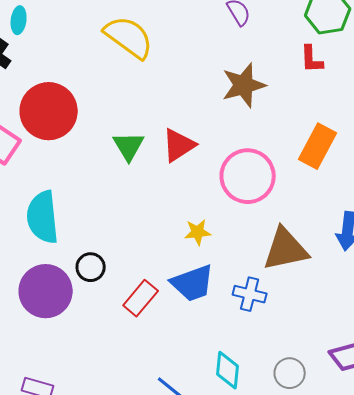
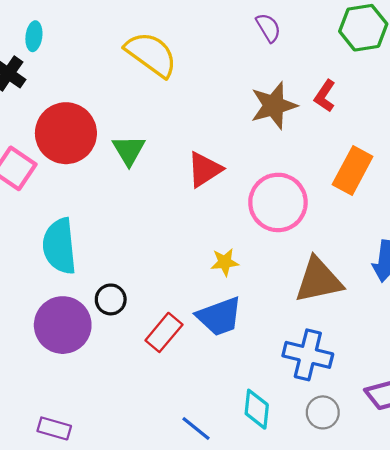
red L-shape: (312, 59) -> (325, 96), moved, turned 36
green triangle: (129, 146) -> (129, 150), moved
blue cross: (250, 294) -> (308, 355), moved, size x1.4

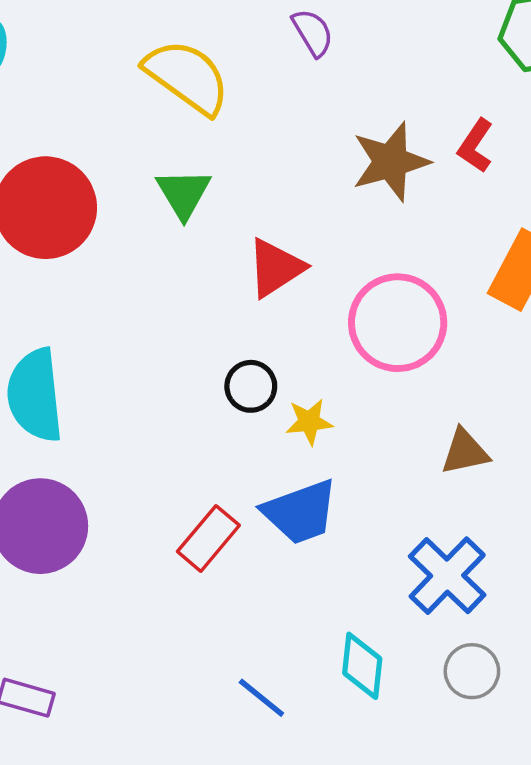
purple semicircle: (268, 28) -> (313, 33), moved
green triangle: (129, 150) -> (184, 194), moved
brown triangle: (318, 280) -> (465, 452), size x0.6
black circle: (111, 299) -> (251, 386), moved
blue cross: (308, 355) -> (447, 576), turned 30

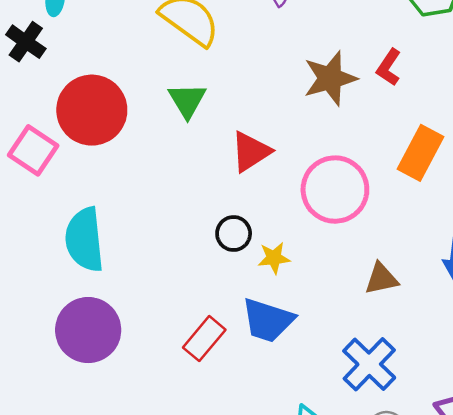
blue trapezoid: (300, 512) -> (268, 320), turned 38

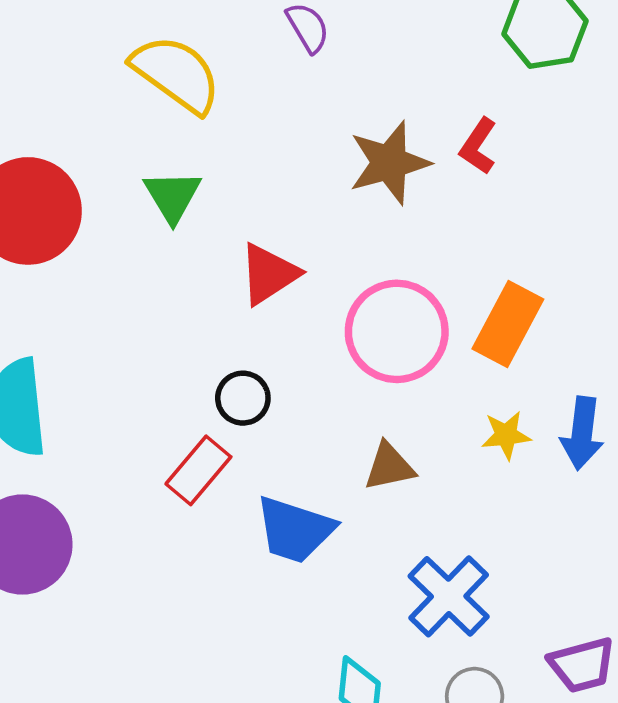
orange rectangle: (421, 153) -> (508, 324), moved
yellow star: (274, 258) -> (506, 435), moved
brown triangle: (381, 279) -> (389, 467), moved
red rectangle: (204, 339) -> (198, 470), moved

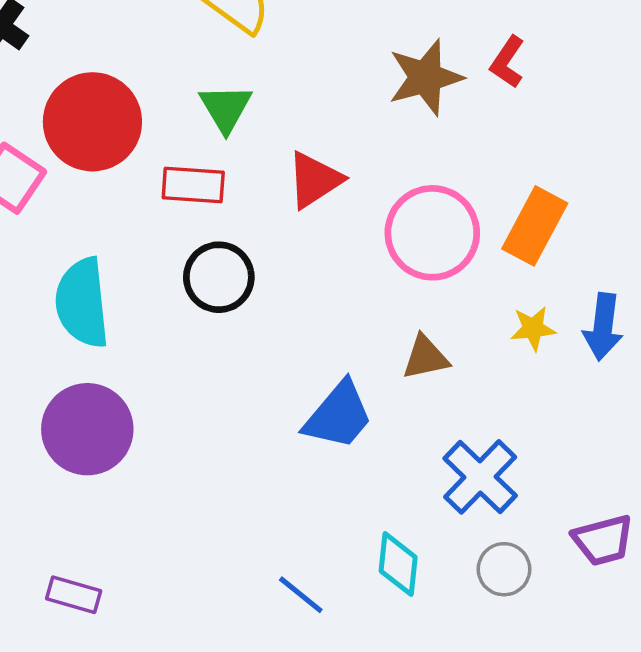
black circle: (243, 398) -> (219, 277), moved, size x1.4
red rectangle: (198, 470) -> (193, 185), moved, turned 54
blue trapezoid: (295, 530) -> (338, 416), turned -68

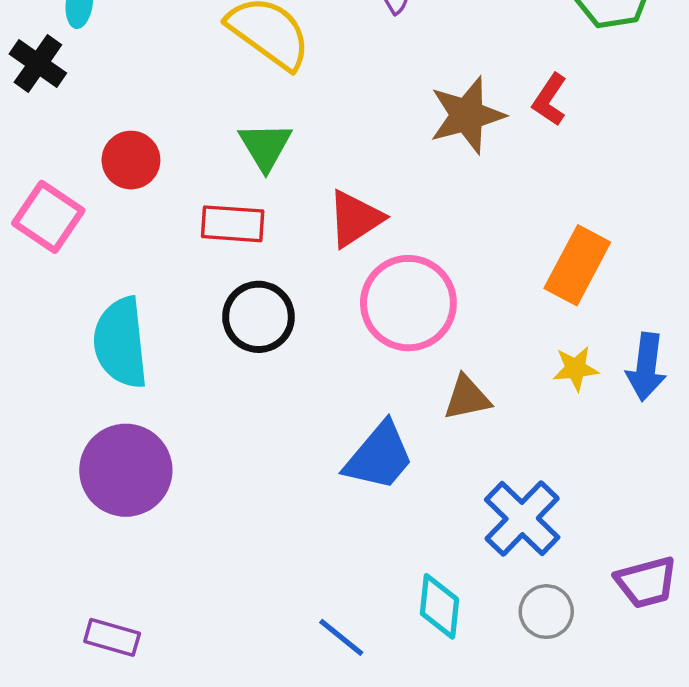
red circle: (92, 122) -> (131, 160), size x0.6
pink circle: (432, 233) -> (408, 303), moved

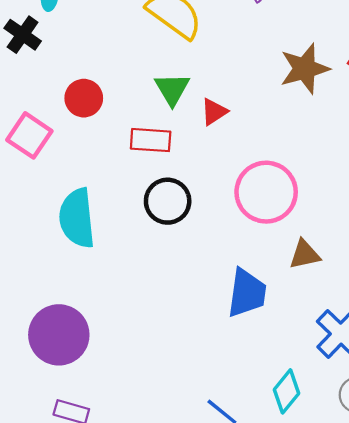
red triangle: (355, 219) -> (214, 112), moved, size x0.7
blue trapezoid: (379, 456) -> (247, 293), turned -32
purple circle: (126, 470) -> (59, 335), moved
cyan diamond: (439, 606) -> (287, 391), turned 33

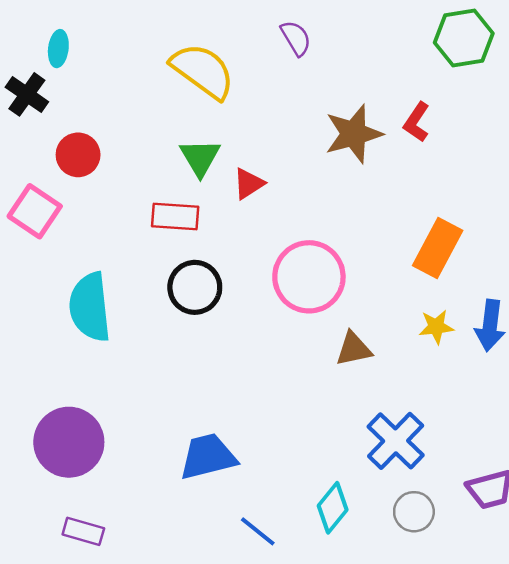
red circle: (84, 98) -> (78, 155), moved
blue trapezoid: (247, 293) -> (208, 457), moved, turned -112

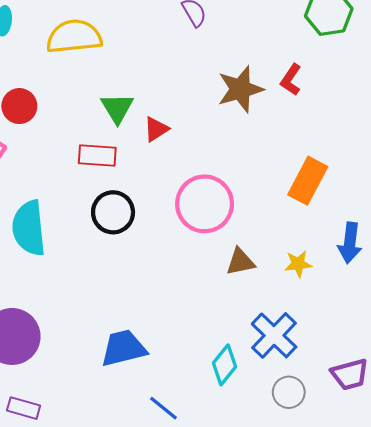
yellow semicircle: (203, 71) -> (74, 37), moved, turned -42
yellow star: (436, 327) -> (298, 264), moved
cyan diamond: (333, 508) -> (225, 365), moved

